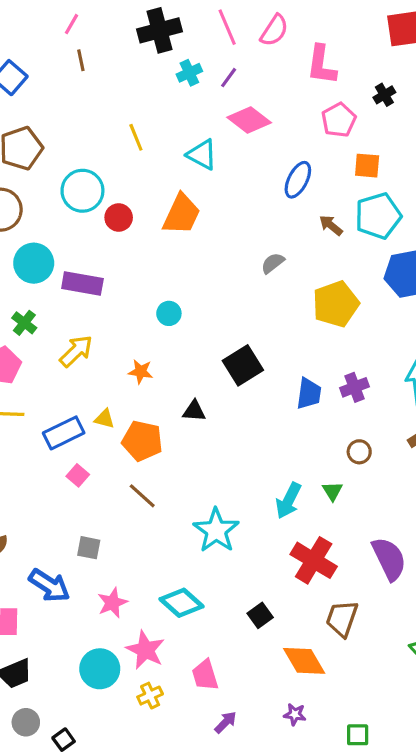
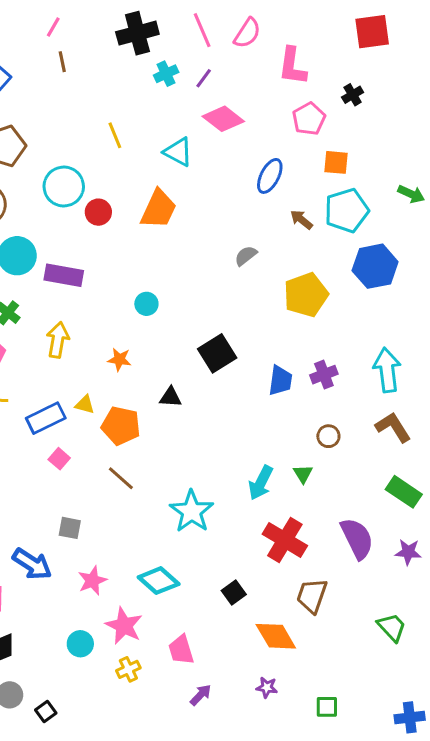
yellow arrow: (76, 351) -> (58, 340), turned -36
cyan circle: (100, 669) -> (80, 644), size x0.7

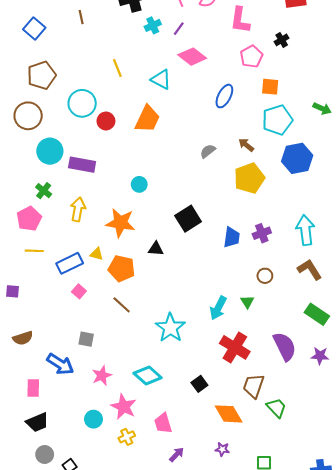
brown arrow: (301, 220) -> (246, 145), moved
orange star: (119, 359) -> (121, 223), size x1.8
green trapezoid: (392, 627) -> (276, 408), moved

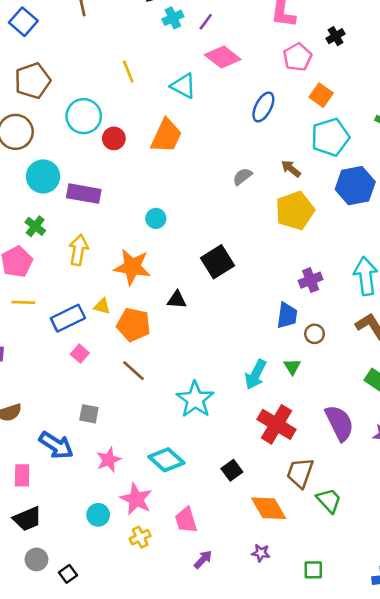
orange square: (270, 87) -> (321, 95), turned 30
blue trapezoid: (232, 237) -> (287, 315), moved

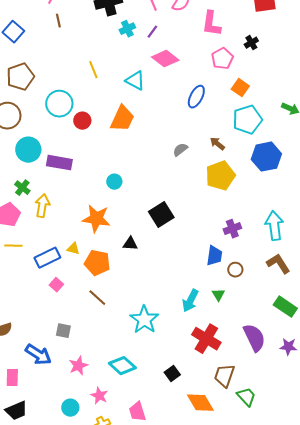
yellow arrow: (78, 250) -> (42, 206), moved
pink star: (136, 499) -> (99, 396), size x0.7

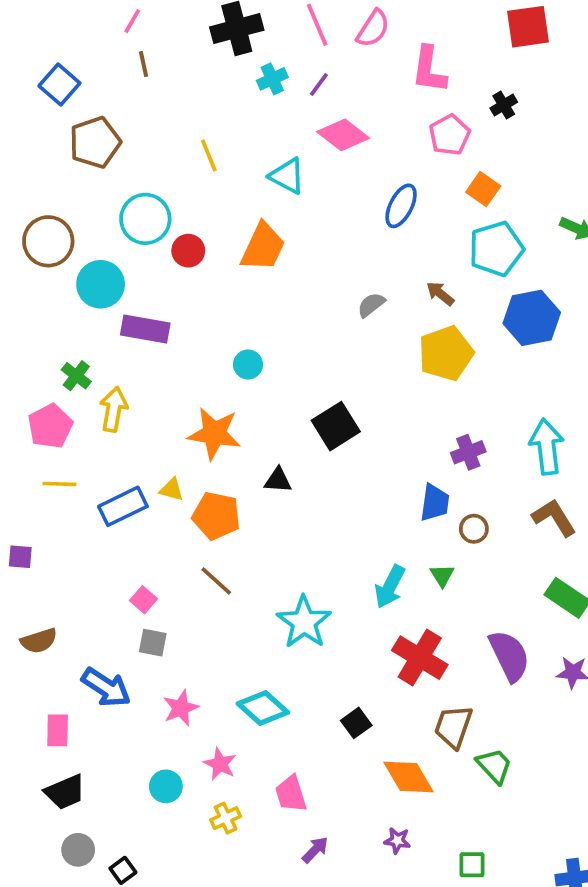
brown pentagon: (20, 77) -> (95, 142), moved
cyan circle: (28, 150) -> (101, 284), moved
pink square: (56, 285) -> (143, 600), moved

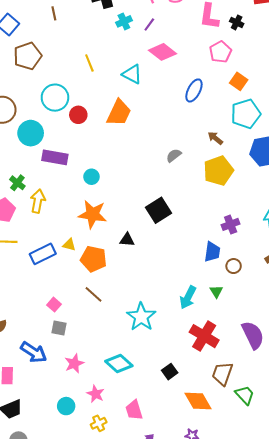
black cross: (504, 105) -> (237, 22), moved, turned -32
gray semicircle: (371, 305) -> (174, 155), moved
cyan circle: (248, 365) -> (91, 177), moved

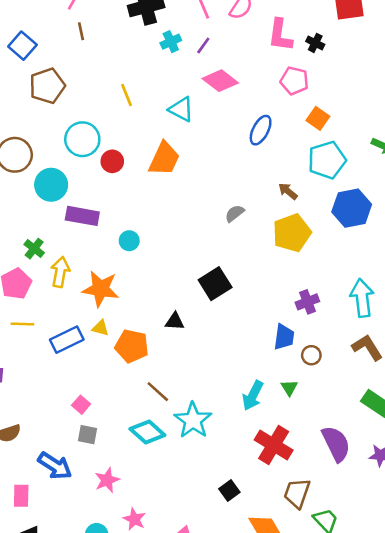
pink pentagon: (220, 52) -> (294, 81), turned -30
orange star: (93, 214) -> (101, 289), moved
brown line: (94, 294) -> (158, 392), moved
cyan diamond: (119, 363) -> (147, 432), moved

